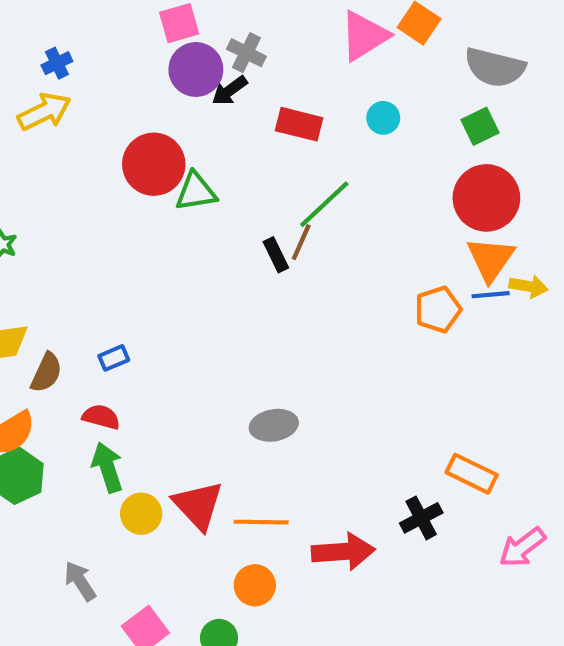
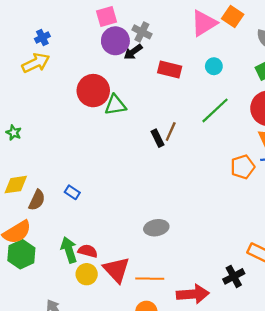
green line: (324, 204) -> (215, 110), moved
blue rectangle: (114, 358) -> (72, 192), turned 56
red semicircle: (101, 417) -> (88, 251), moved

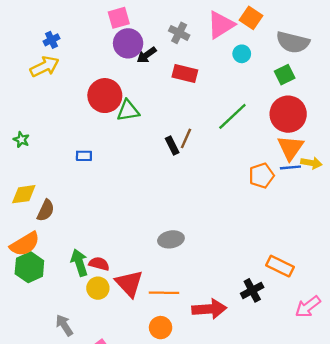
gray cross: (142, 32) -> (179, 33), moved
cyan circle: (214, 66) -> (242, 54), moved
blue rectangle: (72, 192) -> (84, 156), moved, turned -32

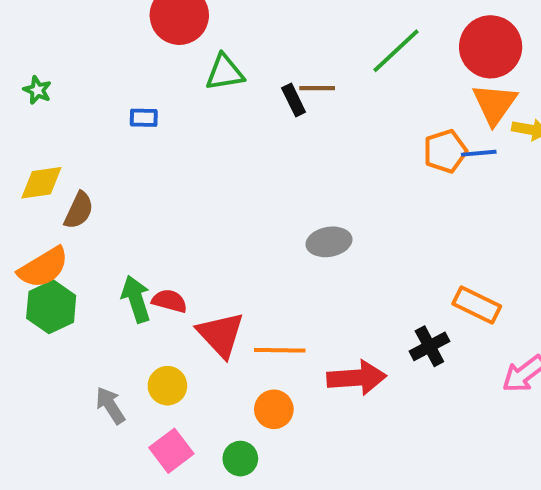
green triangle: (128, 111) -> (225, 72), moved
brown line: (186, 138) -> (317, 88), turned 66
blue line: (290, 167) -> (479, 153), moved
gray ellipse: (171, 239) -> (329, 242), moved
yellow circle: (98, 288) -> (167, 386), moved

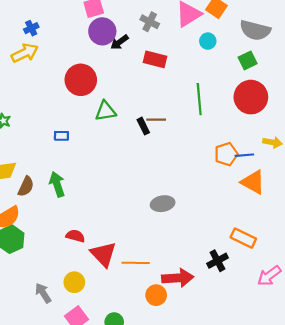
green line: (396, 51) -> (199, 99), turned -52
orange triangle: (495, 104) -> (253, 182), moved, turned -36
green arrow: (136, 299) -> (57, 184), moved
orange circle: (274, 409) -> (156, 295), moved

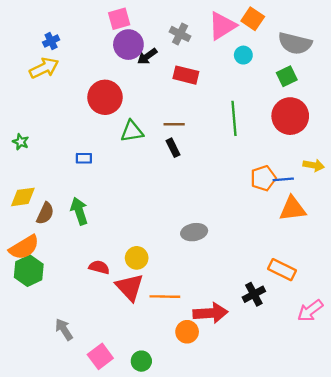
brown line: (156, 120) -> (174, 124), moved
orange triangle: (253, 182) -> (293, 209), turned -36
yellow circle: (74, 282) -> (137, 258), moved

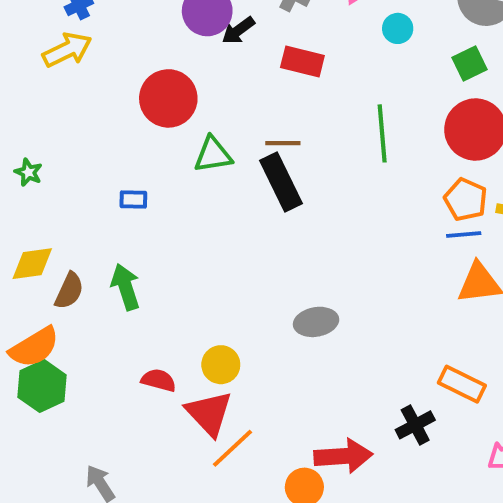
black rectangle: (173, 148) -> (281, 182), size x1.8
orange pentagon: (263, 178) -> (466, 199), moved, turned -30
orange line: (165, 297) -> (232, 448), moved, turned -44

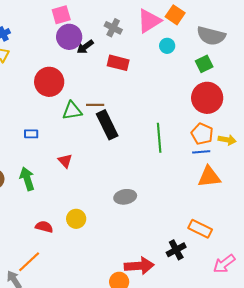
green line: (382, 133) -> (159, 138), moved
brown line: (283, 143) -> (95, 105), moved
red triangle: (209, 413) -> (65, 161), moved, size x0.6
orange line: (232, 448) -> (29, 262), moved

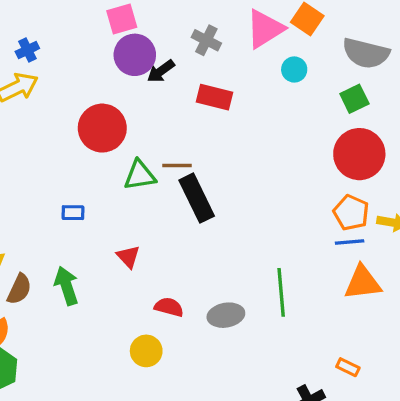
green line: (159, 138) -> (281, 292), moved
red semicircle: (44, 227) -> (169, 307), moved
orange rectangle: (200, 229) -> (348, 367), size x0.6

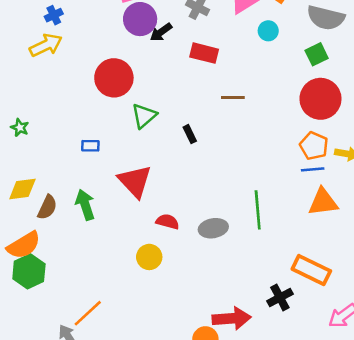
brown line: (177, 165) -> (233, 97), moved
green triangle: (140, 175) -> (144, 116), turned -32
black rectangle: (197, 198) -> (190, 134), size x0.5
red triangle: (128, 257) -> (135, 181), size x1.8
orange rectangle: (348, 367) -> (311, 270), size x2.0

